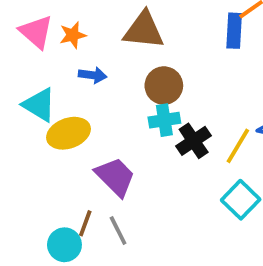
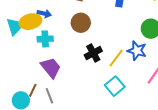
cyan triangle: (39, 105) -> (15, 26), turned 36
cyan cross: (164, 120) -> (45, 39), moved
yellow ellipse: (68, 133) -> (30, 22), moved

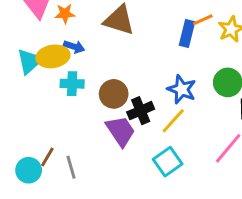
brown circle: (81, 23) -> (114, 94), moved
blue star: (137, 51) -> (182, 89), moved
purple trapezoid: (51, 68) -> (121, 131), moved

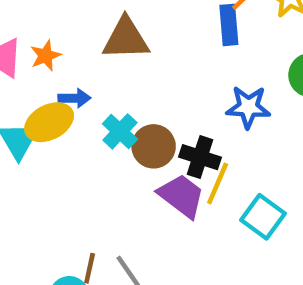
cyan cross: (72, 84) -> (120, 131), moved, turned -30
black cross: (141, 111) -> (200, 157), turned -30
yellow line: (173, 121) -> (218, 183), moved

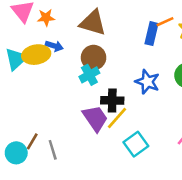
cyan cross: (120, 131) -> (89, 75), moved
brown circle: (154, 146) -> (94, 58), moved
black cross: (200, 157) -> (112, 100), turned -35

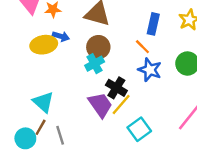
orange line: (165, 22) -> (142, 47), moved, turned 70
cyan triangle: (16, 59) -> (43, 102), moved, turned -35
black cross: (112, 100) -> (116, 88), turned 30

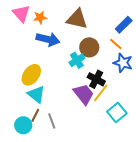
blue rectangle: (153, 24) -> (124, 25), turned 36
blue arrow: (61, 36) -> (48, 39), size x1.6
yellow ellipse: (44, 45) -> (31, 75), moved, turned -40
brown circle: (98, 47) -> (89, 47), moved

